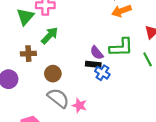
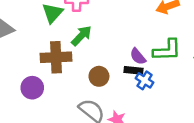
brown cross: (28, 54) -> (56, 57), size x1.6
brown circle: (53, 74) -> (99, 76), moved

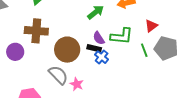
green arrow: (81, 36) -> (96, 12), moved
brown circle: (99, 76) -> (67, 50), size x1.6

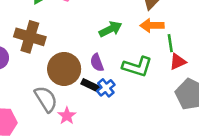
purple semicircle: (99, 38) -> (97, 63), moved
black rectangle: (94, 48) -> (90, 85), moved
green line: (144, 50) -> (170, 43), moved

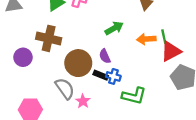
orange arrow: (152, 26) -> (146, 39), moved
red triangle: (178, 62) -> (171, 51), size x1.5
green L-shape: (137, 67) -> (134, 96), moved
blue cross: (106, 88) -> (113, 76), turned -32

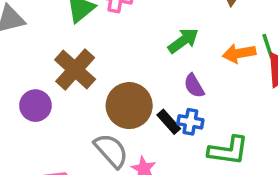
brown cross: (49, 38) -> (75, 70), turned 35
purple semicircle: (105, 56) -> (194, 86), moved
black rectangle: (101, 75) -> (169, 122), turned 32

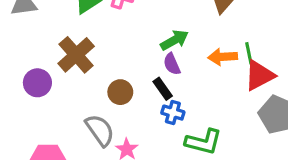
purple semicircle: (194, 86) -> (172, 64), moved
brown circle: (129, 106) -> (120, 92), size x0.6
black rectangle: (169, 122) -> (163, 89), moved

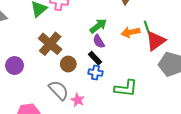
brown cross: (76, 55) -> (50, 44), moved
blue cross: (173, 113) -> (95, 73), moved

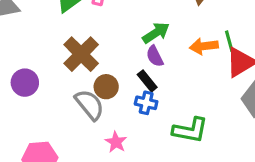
gray semicircle: (59, 90) -> (90, 105), moved

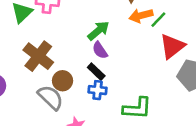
green line: (229, 41) -> (158, 20), moved, turned 66
orange arrow: (204, 46) -> (141, 16), moved

